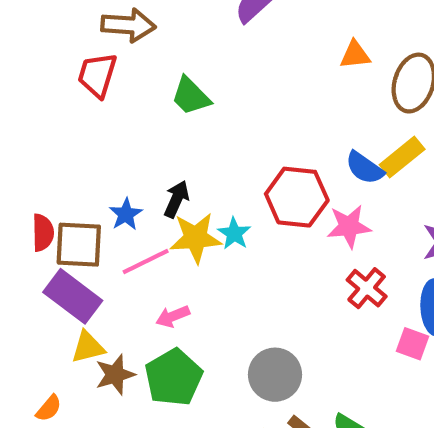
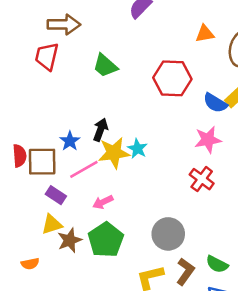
red hexagon: (297, 197) -> (172, 78), moved
red cross: (367, 288) -> (202, 179), moved
purple rectangle: (73, 296) -> (56, 195), moved, size x0.6
orange semicircle: (49, 408) -> (30, 264), turned 42

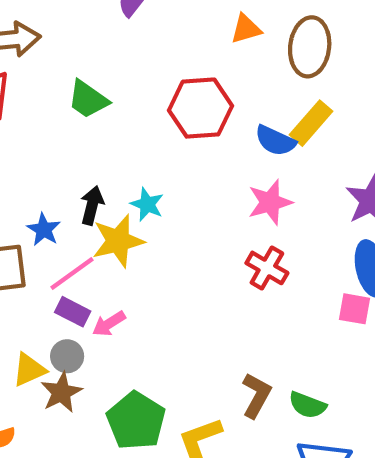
cyan star: (137, 149) -> (147, 204), moved
purple rectangle: (56, 195) -> (73, 312), moved
gray circle: (168, 234) -> (67, 356), moved, size x0.6
green pentagon: (106, 240) -> (136, 421), moved
brown L-shape: (185, 272) -> (256, 395), moved

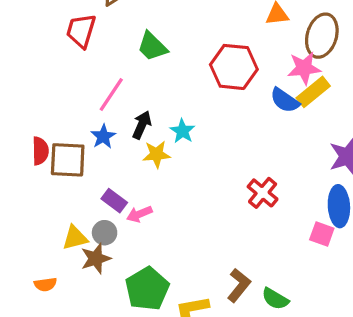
pink star: (270, 202) -> (304, 68), moved
yellow star: (118, 241) -> (157, 154), size x0.7
pink line: (72, 274) -> (111, 95), moved, turned -30

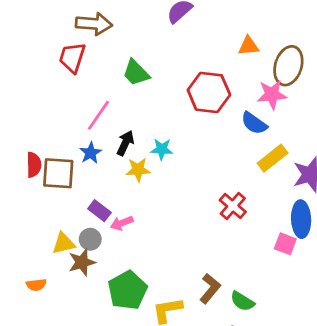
yellow rectangle: (313, 92) -> (273, 158), moved
cyan star: (182, 131) -> (162, 149), turned -30

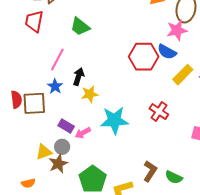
red hexagon: (209, 92) -> (144, 57), moved
cyan star: (162, 149) -> (114, 120), moved, size x1.8

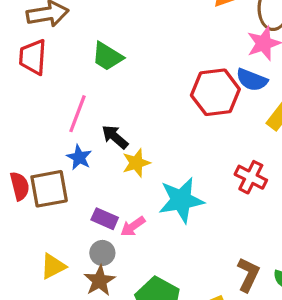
black arrow: (79, 77) -> (115, 137), turned -60
yellow triangle: (44, 152) -> (53, 266), moved

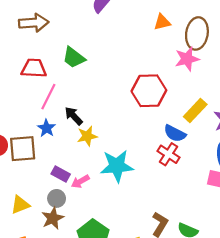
red trapezoid: (33, 57) -> (34, 68), moved, turned 84
blue semicircle: (252, 80) -> (175, 133), moved

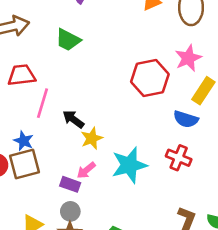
green trapezoid: (74, 58) -> (68, 40), moved
pink star: (187, 59) -> (188, 58), moved
blue star: (46, 128) -> (24, 141), moved
red cross: (169, 154) -> (179, 158), moved
pink arrow: (80, 181) -> (86, 170), moved

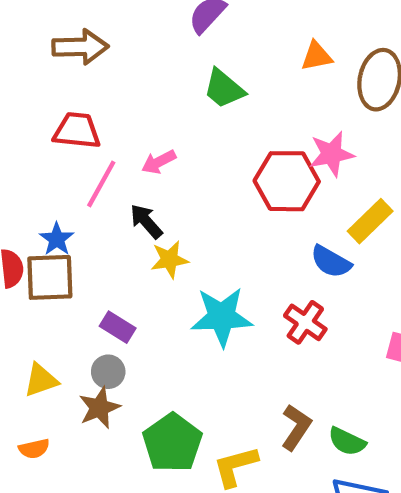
green trapezoid: (68, 40) -> (224, 89), moved
pink star: (188, 58) -> (332, 154), moved
pink arrow: (86, 170) -> (159, 162), moved

